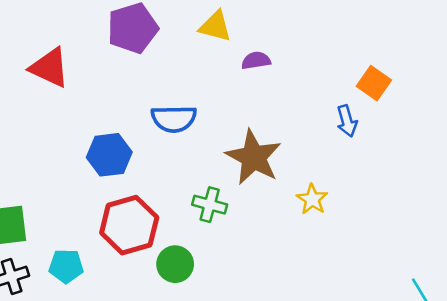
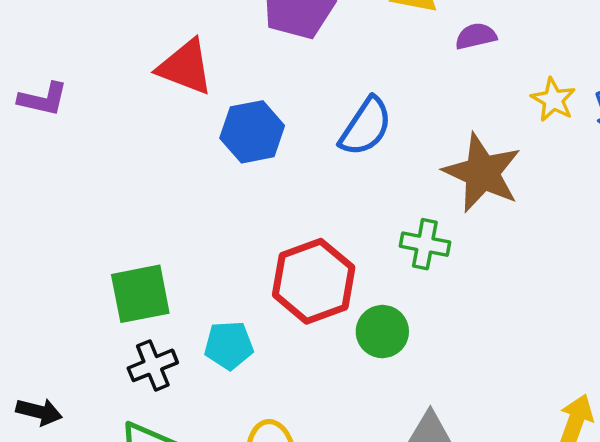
blue semicircle: (174, 119) -> (366, 127), turned -51
blue hexagon: (109, 155) -> (252, 132), moved
yellow star: (312, 199) -> (553, 100), moved

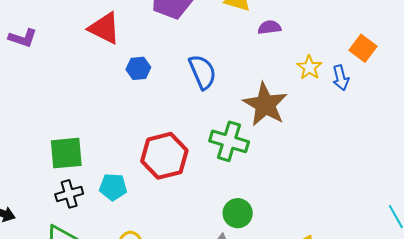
blue semicircle: (366, 127) -> (202, 72), turned -63
blue hexagon: (252, 132) -> (138, 68), size x0.7
green cross: (425, 244) -> (229, 141), size x1.4
green circle: (382, 332) -> (238, 213), moved

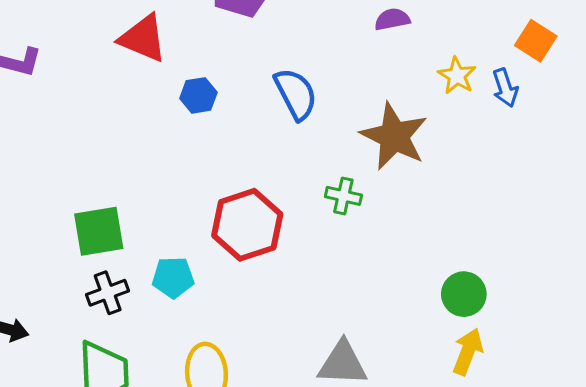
green cross: (229, 141) -> (343, 196), size x0.6
green circle: (238, 213) -> (464, 294), moved

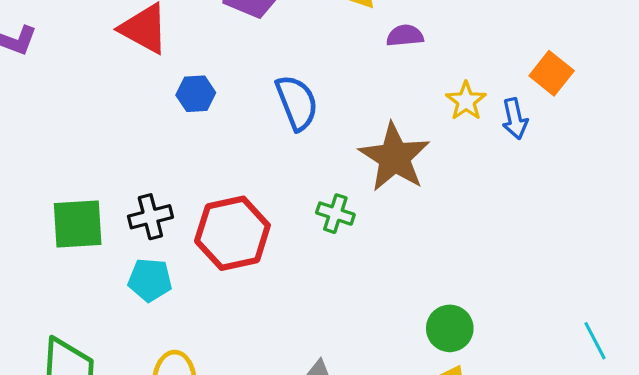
black cross: (108, 293) -> (150, 217), moved

